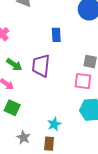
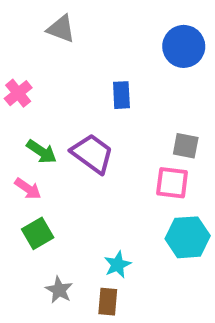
purple trapezoid: (41, 66) -> (92, 154), turned 120
green square: (12, 108) -> (38, 233), turned 35

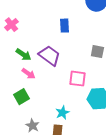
pink square: (172, 183) -> (77, 79), moved
pink arrow: (28, 189) -> (28, 74), moved

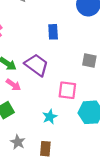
cyan star: (62, 113) -> (50, 117), moved

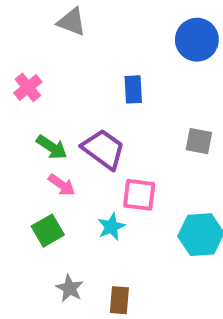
pink square: (67, 90) -> (139, 195), moved
cyan star: (50, 117) -> (111, 227), moved

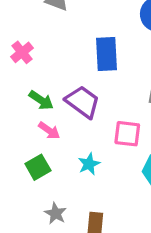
blue rectangle: (133, 89) -> (107, 54), size x1.5
pink square: (139, 195) -> (127, 134), moved

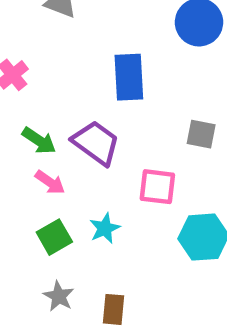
green square: (38, 167) -> (54, 237), moved

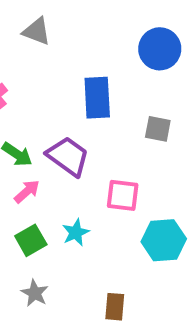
gray square: (201, 134) -> (158, 129), moved
pink arrow: (50, 182) -> (27, 191), turned -76
brown rectangle: (114, 309) -> (115, 307), moved

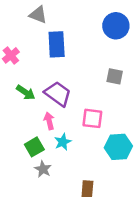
blue rectangle: (97, 98) -> (57, 44), moved
pink arrow: (27, 191) -> (49, 121), moved, turned -63
gray star: (35, 293) -> (43, 169), moved

